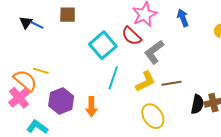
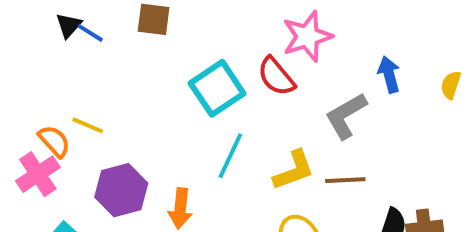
blue arrow: (183, 18) -> (389, 74), moved
gray L-shape: (154, 52) -> (346, 116), moved
orange semicircle: (25, 80) -> (54, 141), size x0.7

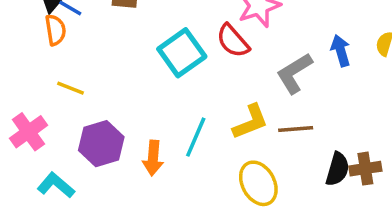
blue arrow: (389, 74) -> (341, 51), moved
orange semicircle: (54, 141) -> (55, 30), moved, turned 36
cyan line: (230, 156) -> (196, 137), moved

